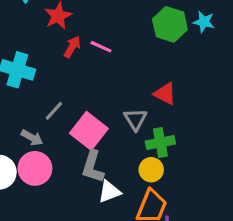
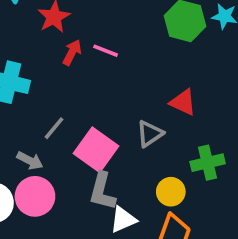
gray triangle: (135, 119) -> (150, 134), turned 30
green cross: (160, 142) -> (208, 163), moved

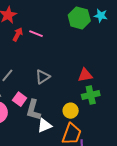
red triangle: (183, 102) -> (85, 75), moved, turned -35
gray triangle: (150, 134) -> (43, 77), moved
pink square: (96, 150) -> (20, 99), moved, size x0.6

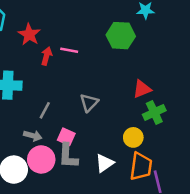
green hexagon: (79, 18) -> (121, 36), moved
gray L-shape: (33, 110) -> (68, 156), moved

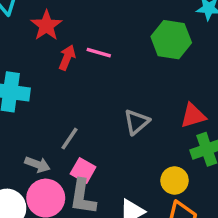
gray triangle: (89, 103) -> (137, 122), moved
gray line: (45, 110) -> (69, 139), moved

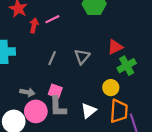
pink line: (99, 53) -> (52, 19), turned -32
gray line: (69, 139) -> (52, 58), moved

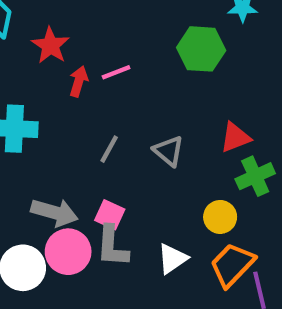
gray triangle: (82, 57) -> (169, 151), turned -35
gray arrow: (27, 92) -> (55, 212), size x1.5
orange trapezoid: (119, 111) -> (232, 265), turned -145

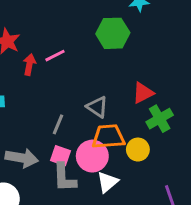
gray line: (109, 149) -> (58, 124), moved
pink circle: (68, 252) -> (92, 156), moved
orange trapezoid: (232, 265) -> (108, 137), moved, turned 48

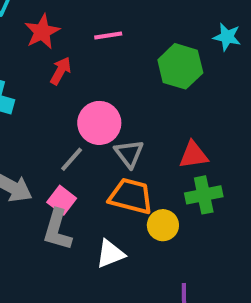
pink line: (55, 56) -> (108, 35), moved
pink circle: (92, 156) -> (99, 123), moved

